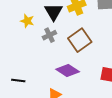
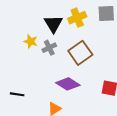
yellow star: (27, 21) -> (31, 41), moved

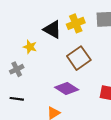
black triangle: (53, 24) -> (52, 30), turned -30
gray cross: (49, 48) -> (17, 69), moved

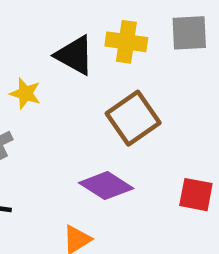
yellow cross: (76, 23) -> (126, 42), turned 30

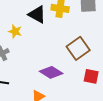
brown square: (133, 118) -> (78, 48), moved

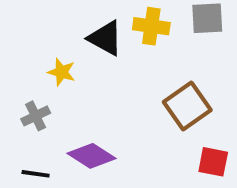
purple diamond: (51, 72) -> (91, 156), moved

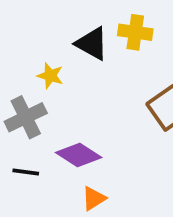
gray cross: (36, 116) -> (26, 117), size x1.5

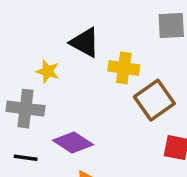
yellow cross: (135, 32) -> (124, 68), moved
gray cross: (26, 117) -> (26, 109), turned 33

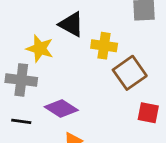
yellow star: (48, 71) -> (40, 49), size x1.4

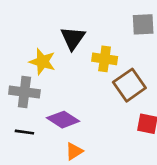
black triangle: (71, 24) -> (73, 38), turned 36

